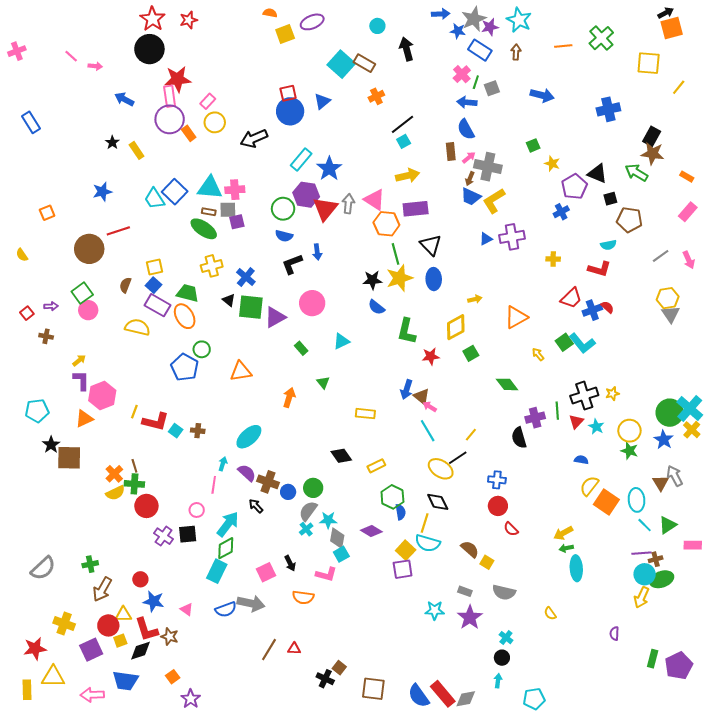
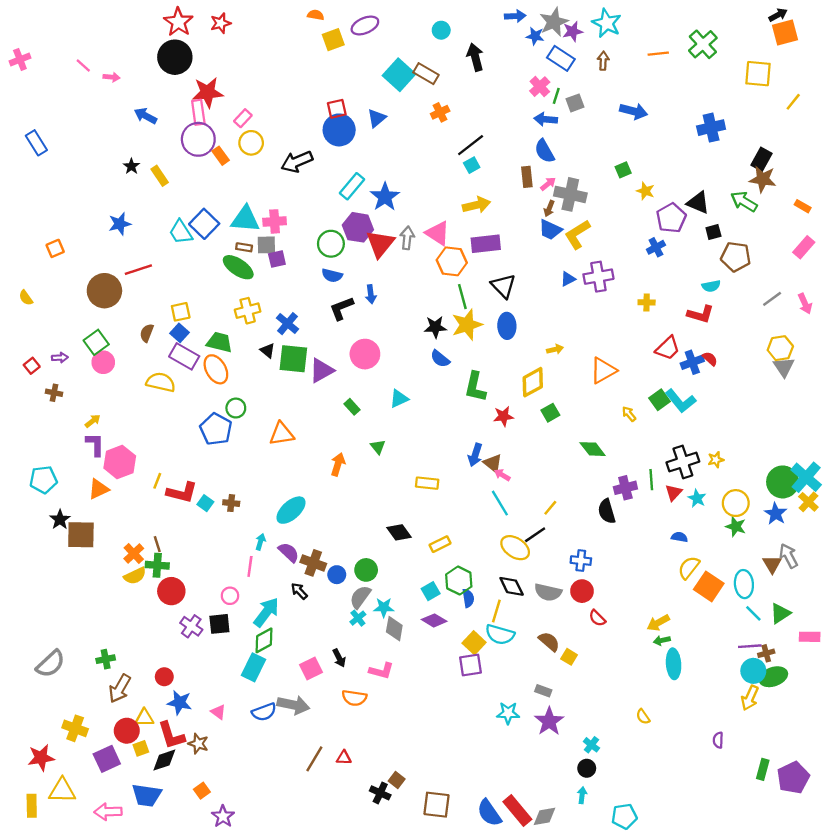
cyan square: (341, 554) -> (431, 591), moved
gray semicircle: (504, 592) -> (548, 592), moved

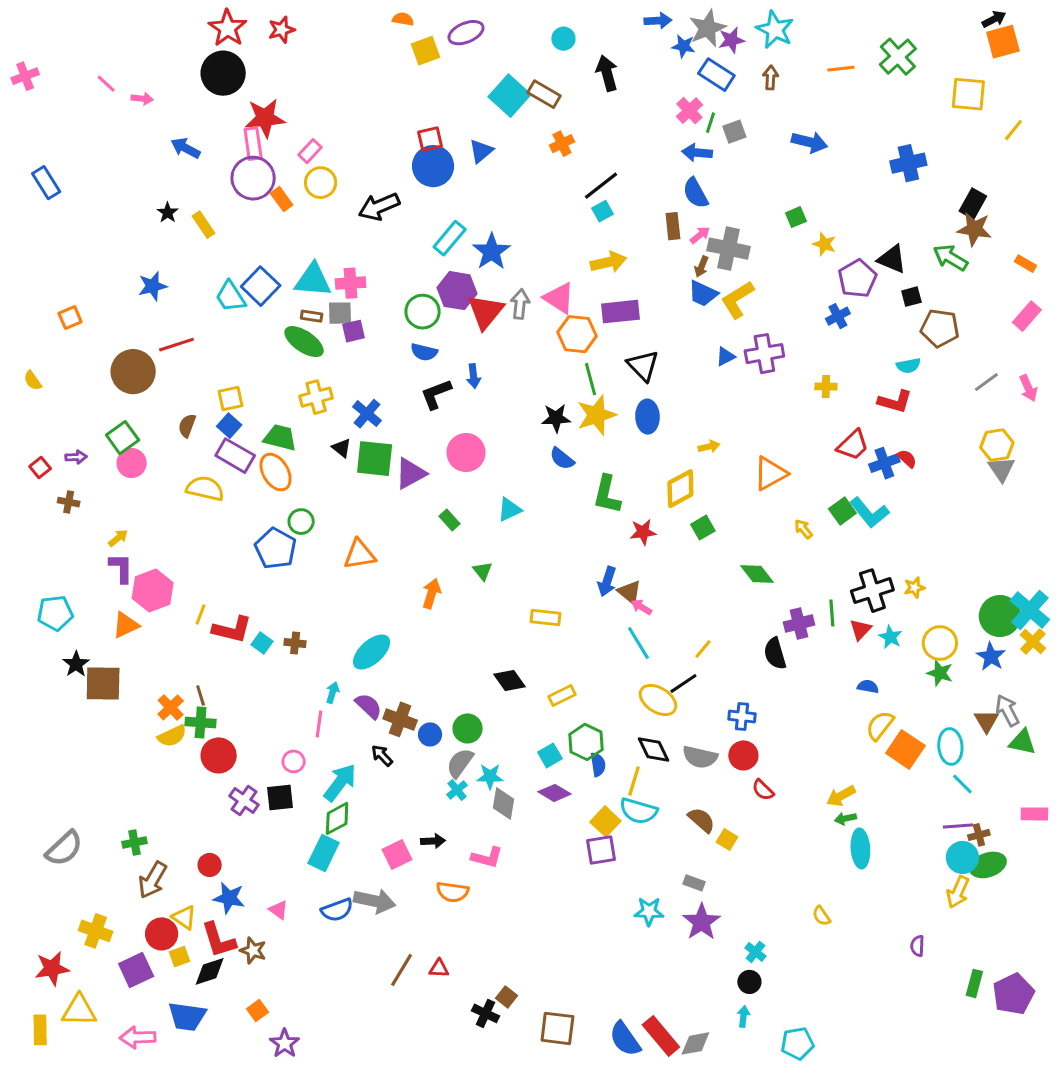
green triangle: (780, 613) -> (1022, 742), moved, turned 45
black arrow: (339, 658) -> (433, 841), turned -66
yellow triangle: (144, 718) -> (184, 917), turned 36

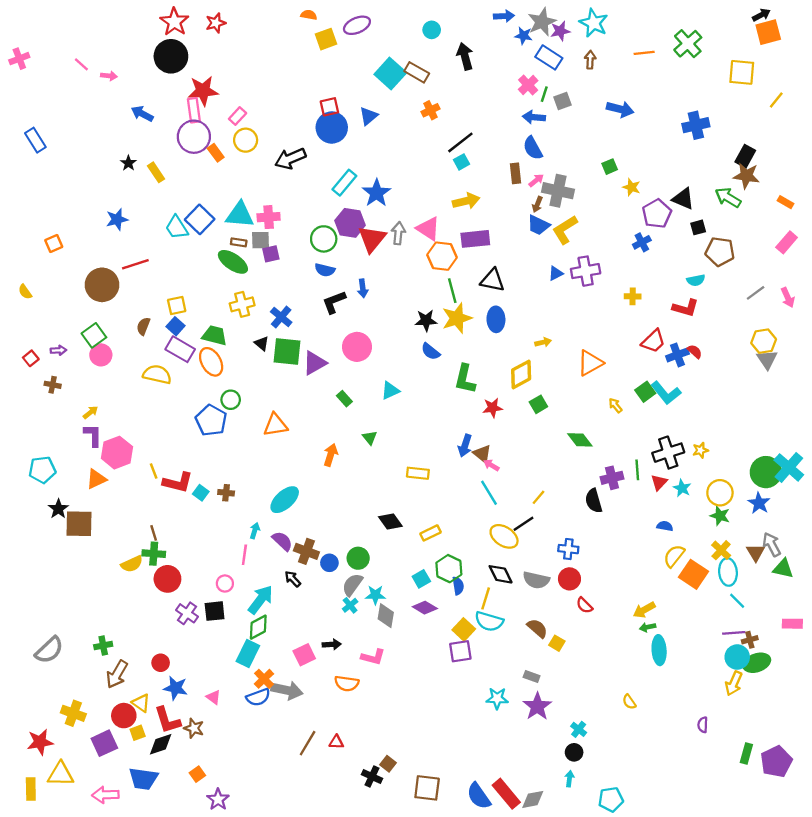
black triangle: (643, 366) -> (493, 280), turned -35
yellow line: (201, 615) -> (154, 471), turned -42
yellow cross: (1033, 642) -> (721, 550), moved
orange cross: (171, 707) -> (264, 679), moved

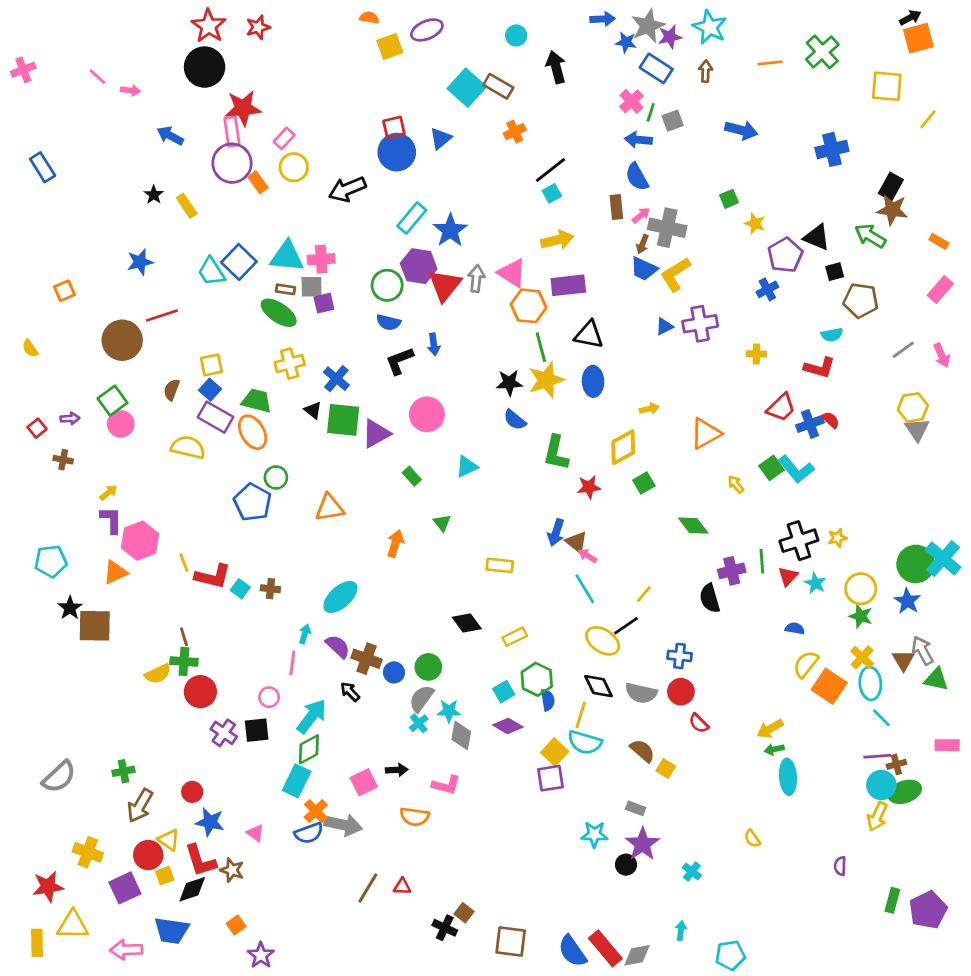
black circle: (574, 752) -> (626, 865), moved

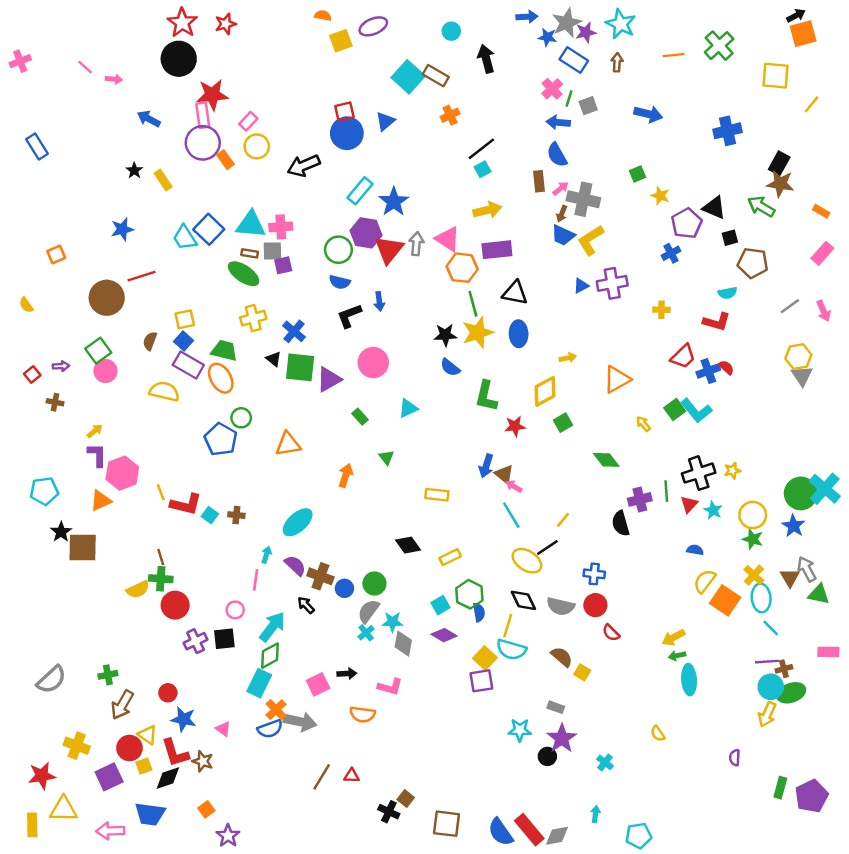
purple cross: (224, 733) -> (196, 641), turned 30

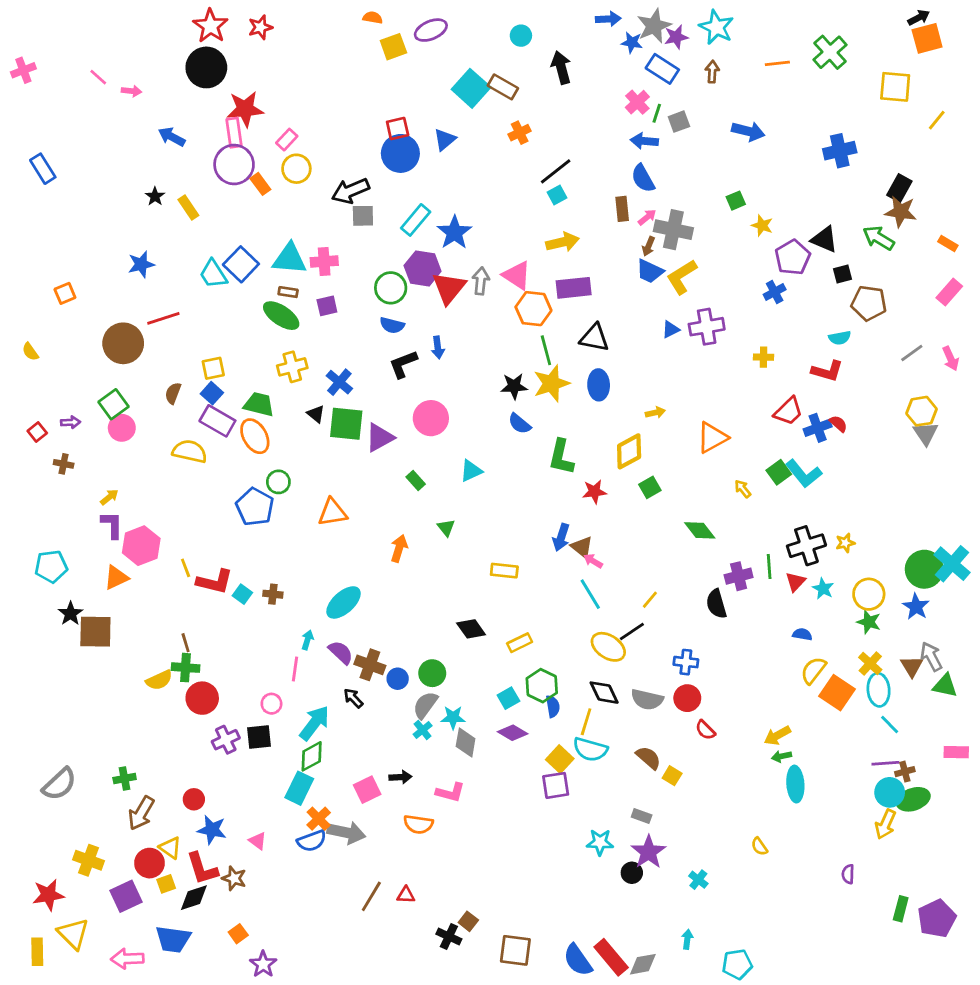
gray square: (272, 251) -> (363, 216), moved
yellow triangle: (63, 809) -> (73, 934), turned 44

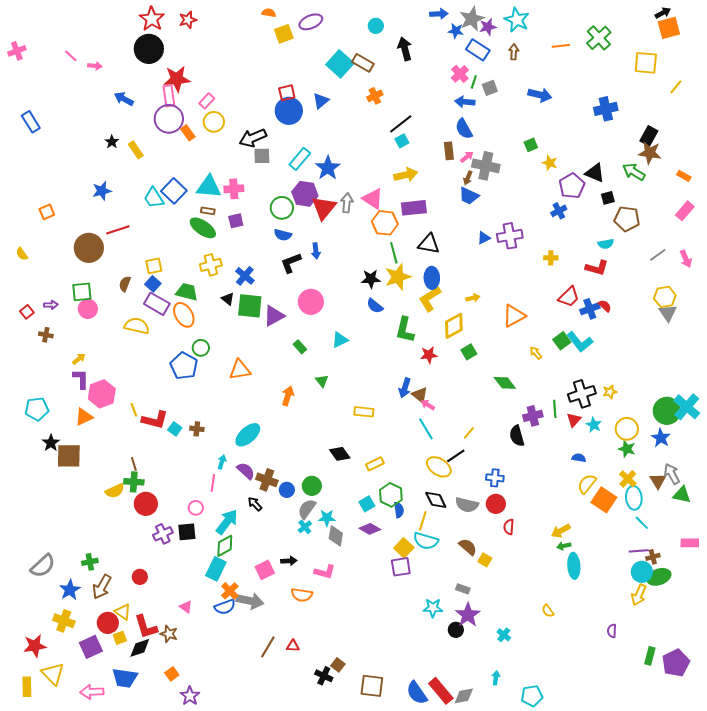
yellow L-shape: (682, 277) -> (430, 299), moved
green square: (113, 404) -> (82, 292), turned 30
red semicircle: (705, 730) -> (509, 527), turned 49
blue star: (212, 830) -> (70, 590), moved, turned 30

